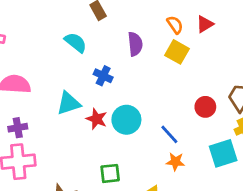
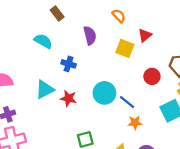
red triangle: (205, 24) -> (145, 35), moved
yellow square: (177, 52) -> (125, 48), moved
cyan circle: (126, 120) -> (104, 93), moved

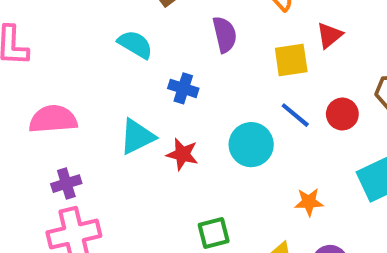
yellow square: (125, 48) -> (291, 60), turned -30
blue line: (127, 102) -> (295, 115), moved

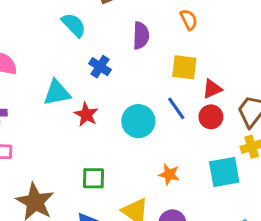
red triangle: (330, 35) -> (212, 89), moved

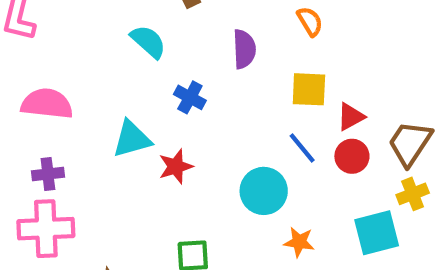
red star: (86, 114) -> (176, 166), turned 30
cyan circle: (138, 121) -> (264, 191), moved

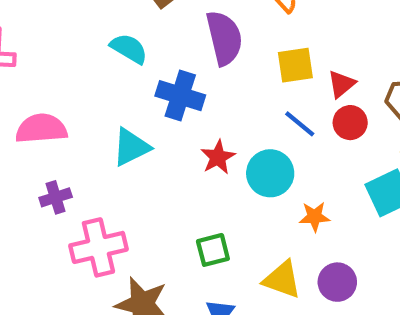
purple semicircle: (244, 49) -> (224, 38), size x1.4
blue cross: (190, 97) -> (180, 96), size x1.5
red star: (176, 166) -> (218, 157), moved
pink cross: (46, 229) -> (98, 247), moved

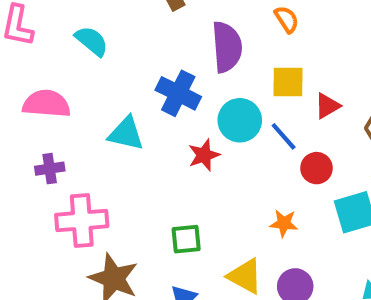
cyan semicircle: (129, 49) -> (92, 41), moved
red circle: (350, 123) -> (317, 168), moved
cyan triangle: (131, 147) -> (126, 133), turned 30
cyan circle: (270, 173) -> (240, 120), moved

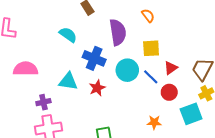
cyan semicircle: (92, 41) -> (68, 35), moved
red triangle: (327, 106) -> (171, 68), moved
red star: (204, 155) -> (97, 88), moved
purple cross: (50, 169) -> (43, 102), moved

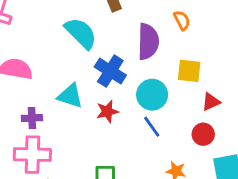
orange semicircle: (148, 16) -> (182, 20), moved
cyan semicircle: (68, 35) -> (81, 33), size x1.4
blue line: (151, 77) -> (152, 127), moved

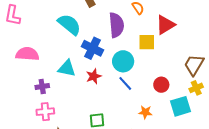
red triangle: (211, 102) -> (165, 25), moved, size x1.5
pink cross: (32, 155) -> (45, 112), size x0.7

